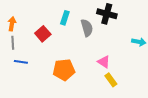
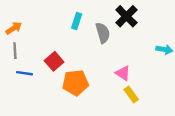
black cross: (107, 14) -> (126, 16), turned 30
orange arrow: (12, 24) -> (14, 28), turned 48
red square: (43, 34) -> (54, 61), moved

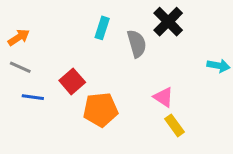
gray line: (15, 51) -> (20, 67), turned -63

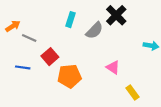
gray semicircle: (137, 44) -> (94, 30), turned 60
gray line: (20, 67) -> (29, 38), moved
yellow rectangle: (174, 125) -> (133, 92), moved

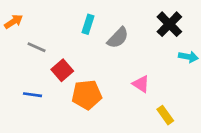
black cross: (116, 15) -> (169, 24), moved
orange arrow: (13, 26) -> (14, 22), moved
blue line: (23, 67) -> (33, 95), moved

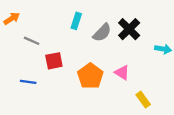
black cross: (169, 24) -> (129, 29), moved
red square: (62, 70) -> (54, 61), turned 30
orange pentagon: (87, 95) -> (90, 76), moved, turned -30

